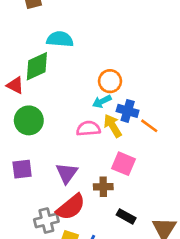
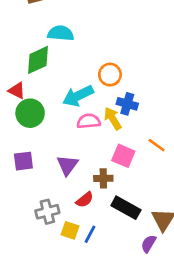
red triangle: (15, 85) -> (17, 91), moved
cyan arrow: (102, 101) -> (78, 96), moved, size x1.6
orange line: (149, 126) -> (157, 145), moved
red semicircle: (71, 207) -> (85, 200), moved, size x0.6
black rectangle: (126, 216) -> (126, 208), size x1.5

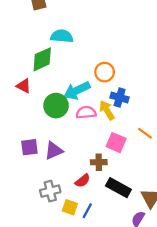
green circle: (30, 113) -> (56, 106), moved
purple triangle: (67, 165) -> (54, 151), moved, turned 30

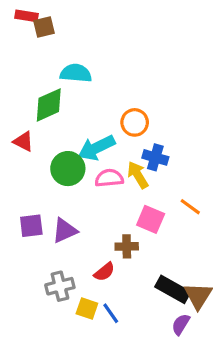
black rectangle: (118, 188) -> (173, 289), moved
blue line: (87, 211) -> (111, 313), turned -63

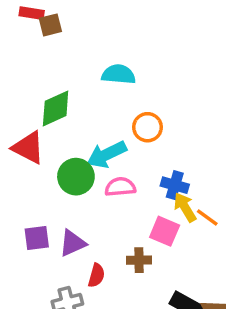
cyan semicircle: (76, 73) -> (119, 74), moved
red triangle: (23, 142) -> (28, 148), size x1.5
blue cross: (155, 157) -> (175, 185), moved
yellow arrow: (138, 175) -> (185, 207), moved
red semicircle: (104, 272) -> (96, 275), moved, turned -35

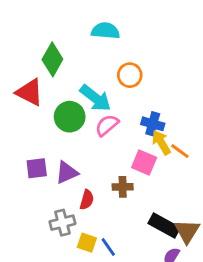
green diamond: (56, 108) -> (52, 59), turned -36
cyan arrow: (107, 154) -> (95, 98), turned -116
pink semicircle: (120, 187) -> (107, 125), turned -35

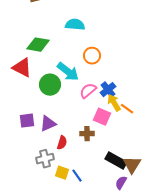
green diamond: (52, 59) -> (38, 45), turned 70
blue cross: (153, 124) -> (108, 90), turned 35
pink semicircle: (107, 125) -> (88, 91), moved

